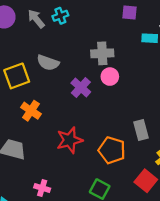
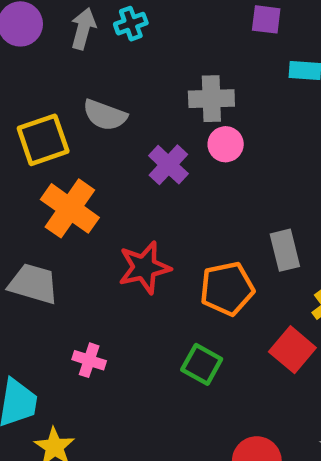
gray arrow: (36, 19) -> (83, 29), turned 54
orange cross: (31, 111) -> (70, 208), size x1.4
orange pentagon: (112, 150) -> (227, 289), turned -30

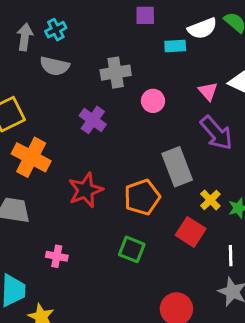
gray semicircle: (105, 115) -> (55, 66), moved
pink circle: (226, 144) -> (153, 101), moved
gray rectangle: (285, 250) -> (177, 167), size x1.4

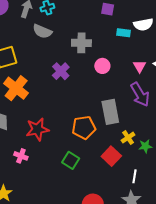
red star: (86, 190) -> (37, 129), moved

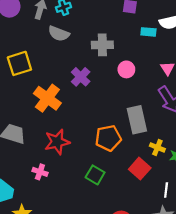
orange cross: (16, 88) -> (47, 98), moved
yellow cross: (128, 138) -> (157, 147), turned -32

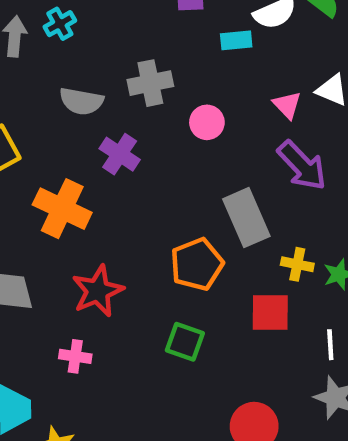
gray semicircle: (59, 34) -> (81, 101), moved
red square: (140, 169) -> (270, 313), turned -30

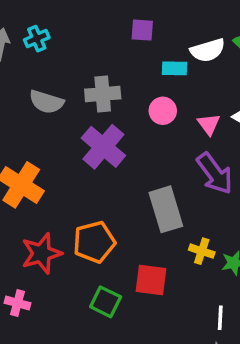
pink circle: (207, 122) -> (163, 111), moved
purple cross: (120, 154) -> (103, 147), moved, size x1.4
orange pentagon: (197, 264) -> (94, 242), moved
red square: (270, 313) -> (151, 280), moved

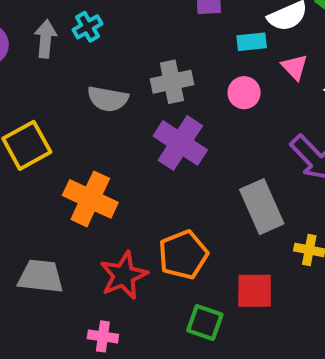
pink triangle: (209, 124) -> (295, 67), moved

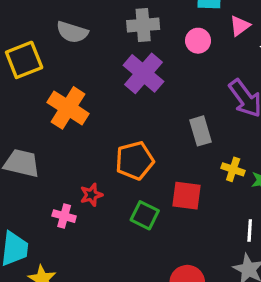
pink triangle: (295, 67) -> (240, 26), turned 30
gray semicircle: (108, 99) -> (72, 32), moved
gray rectangle: (262, 207) -> (200, 131), size x0.7
red star: (124, 275) -> (91, 195), moved, size x0.6

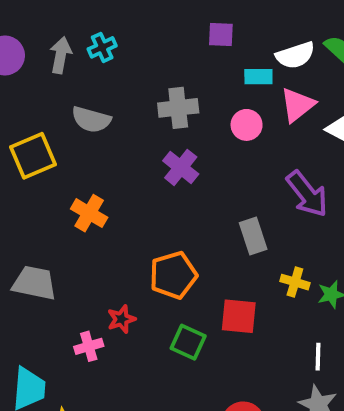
pink triangle: (240, 26) -> (297, 105), size x1.4
purple cross: (143, 73) -> (181, 167), size x0.7
orange cross: (68, 108) -> (89, 213), size x0.7
pink cross: (64, 216) -> (89, 346), turned -30

